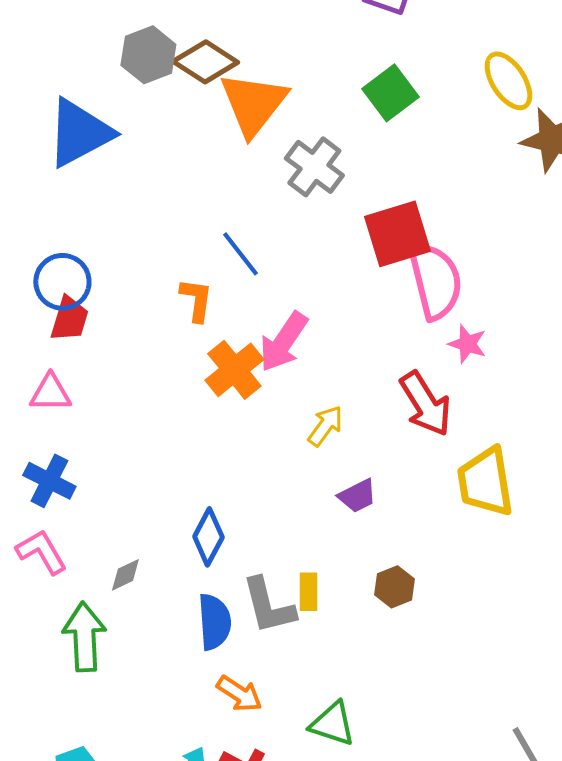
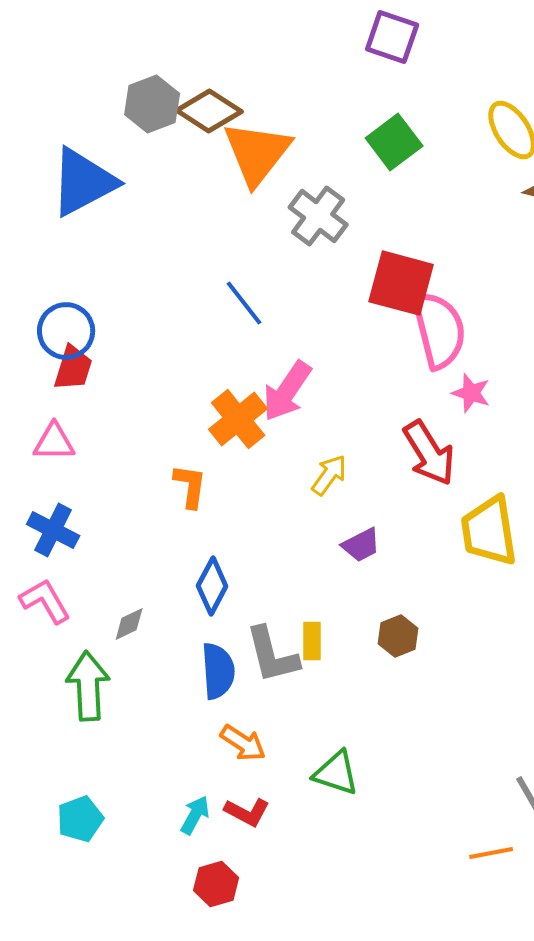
red square: (397, 234) -> (401, 283), turned 32
orange L-shape: (196, 300) -> (190, 486), moved

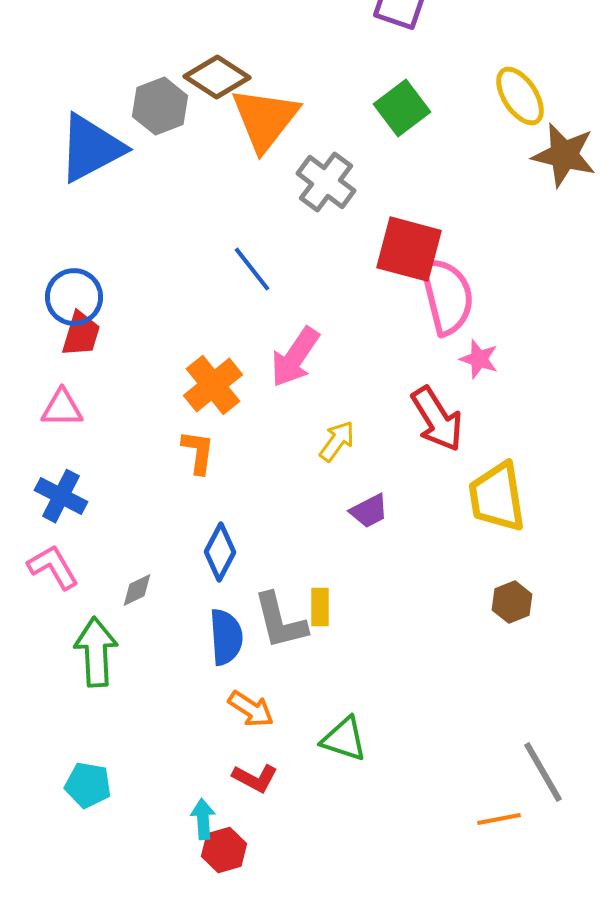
gray hexagon: (152, 104) -> (160, 106), moved
orange cross: (238, 419) -> (213, 385), moved
brown hexagon: (398, 636) -> (512, 602), moved
cyan arrow: (195, 815) -> (203, 819), moved, turned -33
cyan pentagon: (80, 819) -> (88, 785), turned 30

